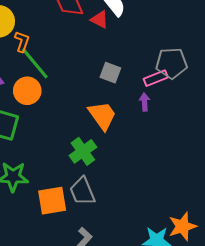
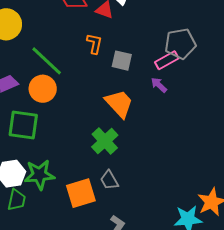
orange L-shape: (22, 42) -> (94, 44), moved
purple arrow: (145, 102) -> (159, 85), turned -36
gray trapezoid: (82, 191) -> (109, 180), size x0.7

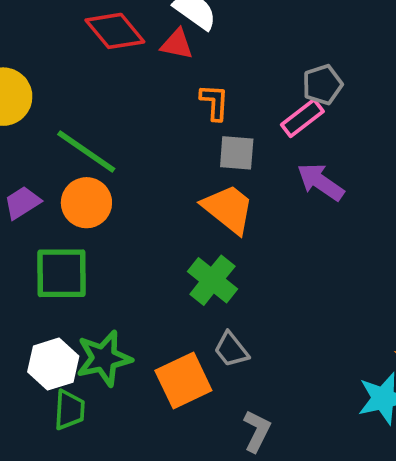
orange L-shape: (94, 44) -> (214, 102), moved
gray pentagon: (180, 44) -> (322, 85), size x0.7
gray square: (122, 61) -> (237, 153), moved
purple arrow: (159, 85) -> (321, 182), moved, size x1.5

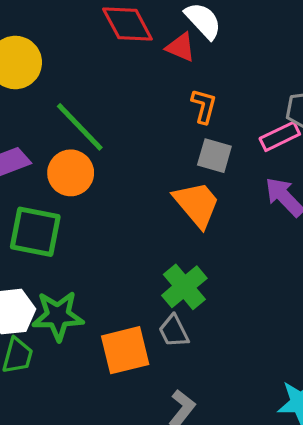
green cross: (212, 280) -> (184, 287), moved

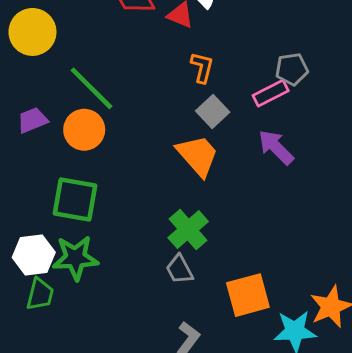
gray square: (214, 156) -> (213, 112), turned 32
green square: (35, 232) -> (75, 199), moved
orange square: (125, 350) -> (248, 295), moved

